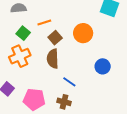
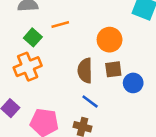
brown square: (55, 38) -> (113, 69), moved, turned 32
brown semicircle: (53, 59) -> (85, 71), moved

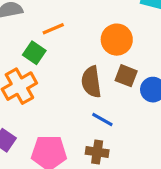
green square: (33, 37) -> (34, 53), moved
brown square: (113, 69) -> (126, 76), turned 36

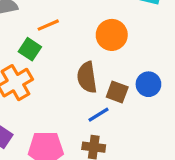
brown square: (126, 76) -> (117, 92), moved
blue line: (102, 119) -> (99, 115), turned -60

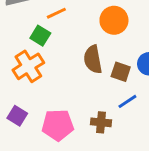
blue line: (99, 115) -> (127, 101), moved

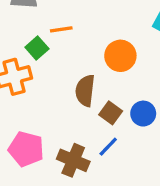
blue line: (127, 101) -> (108, 147), turned -30
brown cross: (101, 122) -> (73, 160), size x1.4

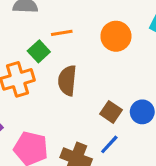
orange circle: (120, 56) -> (116, 36), moved
brown semicircle: (85, 91) -> (67, 81), moved

